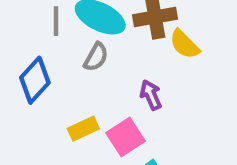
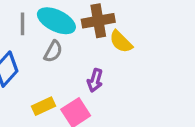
purple arrow: (151, 95) -> (95, 80), turned -140

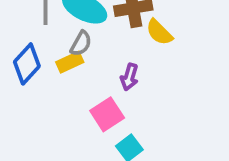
yellow rectangle: (44, 106) -> (70, 62), moved

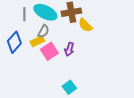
pink square: (107, 114) -> (49, 51), moved

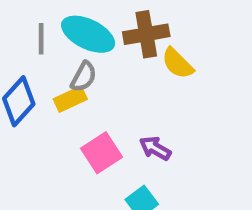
purple arrow: (69, 49) -> (155, 148), moved, turned 104
pink square: (49, 51) -> (101, 153), moved

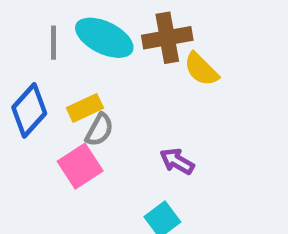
gray semicircle: (84, 77) -> (99, 130), moved
pink square: (101, 153) -> (80, 166), moved

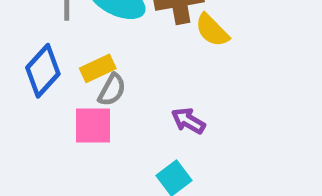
pink square: (80, 166) -> (93, 126), turned 33

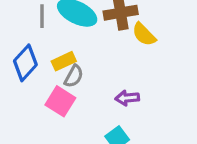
purple arrow: (188, 121) -> (127, 98), turned -35
pink square: (93, 126) -> (60, 101), turned 32

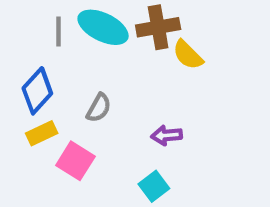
yellow rectangle: (64, 61) -> (42, 133), moved
pink square: (60, 101) -> (75, 161), moved

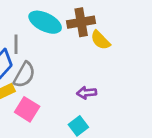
gray line: (59, 32) -> (16, 44), moved
gray semicircle: (99, 108) -> (24, 75), moved, size x1.4

